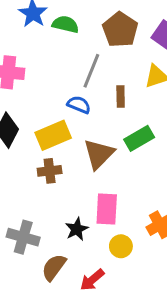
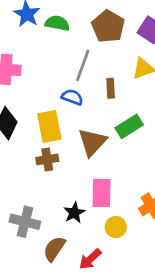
yellow rectangle: (53, 135) -> (49, 126), turned -76

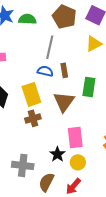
brown rectangle: (111, 88) -> (64, 70), moved
green rectangle: (129, 126) -> (89, 87), turned -42
yellow circle: (116, 227) -> (78, 162), moved

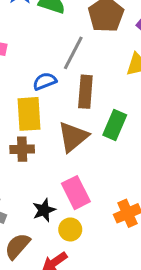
brown rectangle: (64, 70) -> (85, 92), size x1.5
blue semicircle: (45, 71) -> (45, 81), moved, turned -49
pink rectangle: (75, 137) -> (76, 193), turned -35

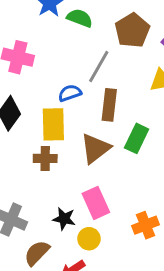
black star: (44, 210) -> (64, 219), turned 30

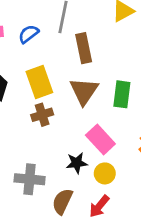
blue semicircle: (70, 93) -> (29, 34), moved
green rectangle: (137, 138) -> (122, 94), moved

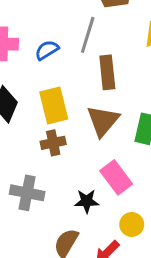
yellow circle: (105, 173) -> (132, 224), moved
gray cross: (30, 179) -> (27, 193), moved

